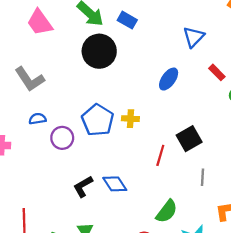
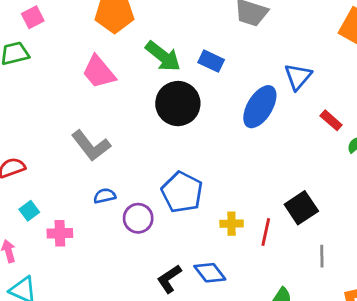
blue ellipse: (169, 79) -> (260, 107), moved, size x1.4
yellow cross: (130, 119) -> (232, 224), moved

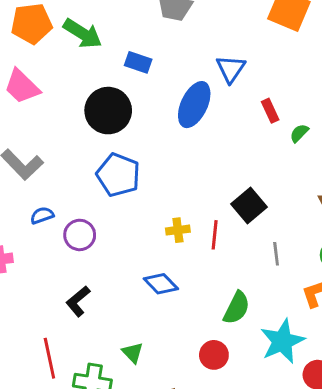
green arrow: (163, 56) -> (83, 34), moved
red rectangle: (331, 120) -> (270, 111), turned 30
blue pentagon: (182, 192) -> (118, 175), moved
black L-shape: (169, 279) -> (78, 301), moved

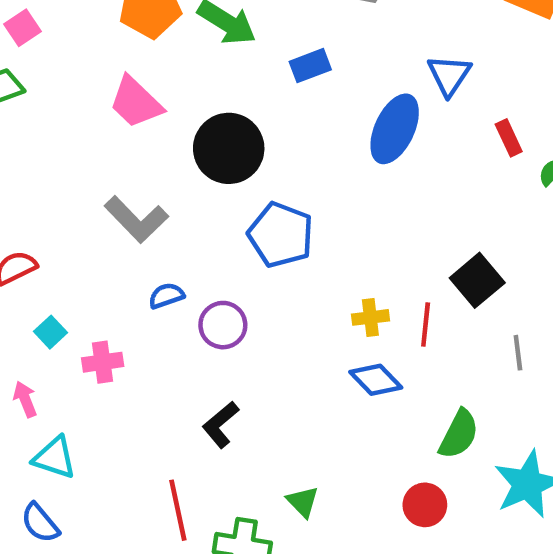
blue rectangle: (138, 62) -> (310, 66), turned -40
black circle: (108, 111) -> (229, 148), moved
blue diamond: (161, 284) -> (376, 380), moved

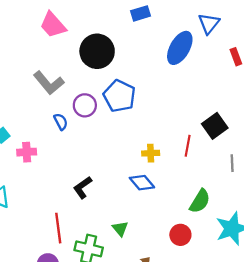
blue semicircle: (166, 296) -> (61, 122), turned 77
yellow cross: (370, 317) -> (151, 153), moved
purple circle: (223, 325) -> (85, 105), moved
blue diamond: (376, 380) -> (142, 183), moved

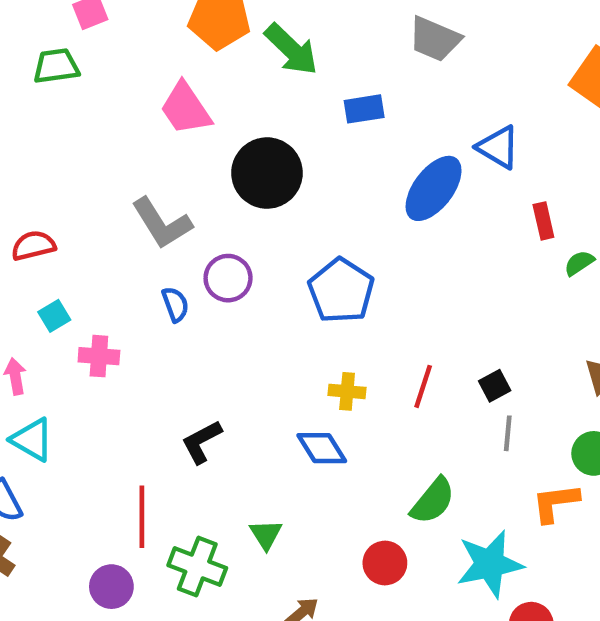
blue triangle: (209, 23) -> (498, 147), turned -45
blue pentagon: (119, 96) -> (341, 291), moved
black square: (215, 126) -> (495, 386), moved, size x0.6

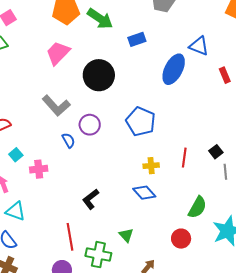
pink trapezoid: (186, 109) -> (58, 53), turned 88

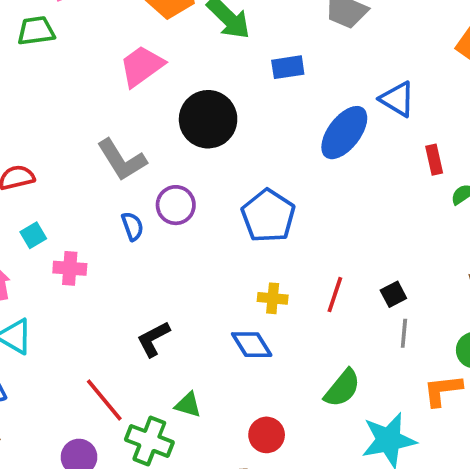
green triangle: (126, 235) -> (188, 405), moved, turned -42
red line: (70, 237) -> (104, 400), turned -40
red circle: (181, 239) -> (267, 435), moved

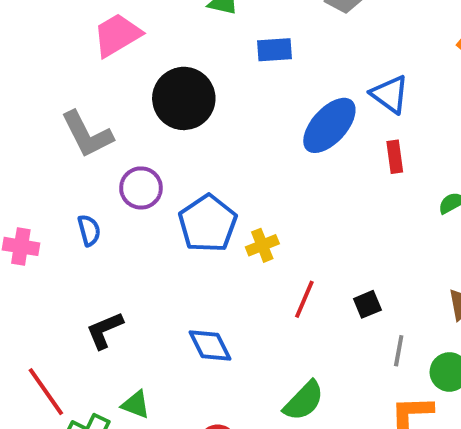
red rectangle: (434, 160) -> (395, 157), moved
blue pentagon: (268, 216) -> (208, 224), moved
blue semicircle: (132, 226) -> (89, 230), moved
yellow cross: (273, 298) -> (262, 245), moved, turned -32
gray line: (404, 333) -> (399, 351), moved

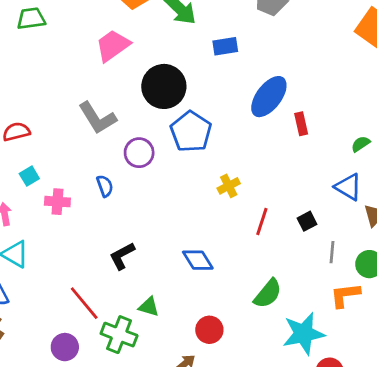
blue triangle: (390, 94) -> (348, 187), moved
red rectangle: (395, 157) -> (301, 124), moved
blue pentagon: (208, 224) -> (191, 132), moved

